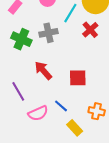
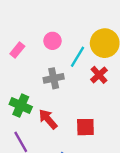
green cross: (21, 39) -> (21, 106), moved

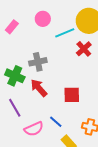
cyan line: (77, 57) -> (65, 33), turned 36
gray cross: (54, 78) -> (38, 62), moved

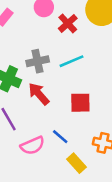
cyan line: (65, 33) -> (72, 61), moved
red cross: (84, 49) -> (68, 23), moved

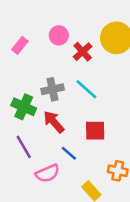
cyan line: (72, 61) -> (86, 89), turned 65
blue line: (60, 137) -> (69, 153), moved

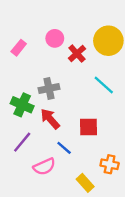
cyan line: (86, 89) -> (104, 85), moved
purple line: (24, 147) -> (22, 142), turned 70

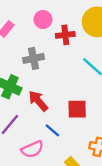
red cross: (77, 54) -> (65, 35), turned 36
gray cross: (49, 88) -> (33, 58), moved

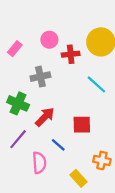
red arrow: (38, 101) -> (45, 117), turned 85
pink semicircle: (32, 149) -> (39, 163), turned -70

